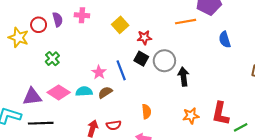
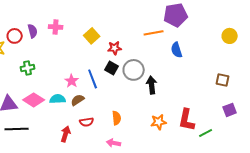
blue semicircle: (225, 40) -> (177, 50), moved
green cross: (52, 59) -> (28, 68), turned 32
red semicircle: (114, 125) -> (87, 122), moved

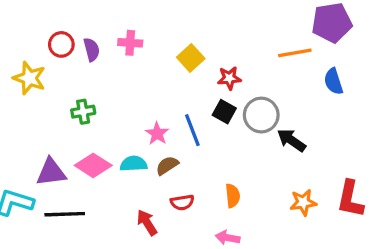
red circle: (15, 36) -> (61, 44), moved
black arrow: (152, 85) -> (291, 140), turned -48
red arrow: (66, 134) -> (147, 223), turned -49

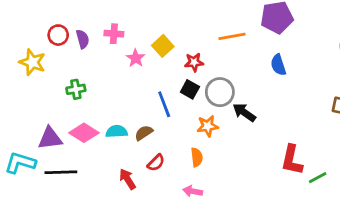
orange line: (295, 53) -> (232, 36), moved
pink star: (157, 134) -> (136, 58), moved
red semicircle: (182, 202) -> (156, 163), turned -36
orange star: (303, 202) -> (208, 126), moved

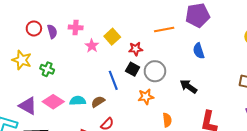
yellow star: (32, 62) -> (22, 60), moved
green cross: (76, 89) -> (47, 69), turned 32
black arrow: (244, 112) -> (189, 86), moved
purple triangle: (50, 138) -> (28, 106), turned 36
orange semicircle: (197, 157) -> (167, 120), moved

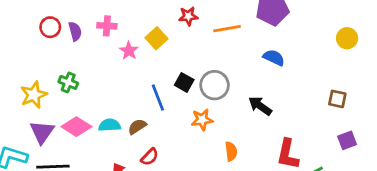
red star: (136, 49) -> (188, 16), moved
blue semicircle: (199, 51) -> (274, 58), turned 133
yellow star: (22, 60) -> (34, 95), moved, turned 30
purple triangle: (28, 106) -> (42, 132), turned 36

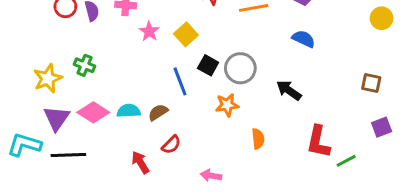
yellow square: (157, 38) -> (186, 34), moved

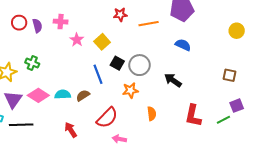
red semicircle: (171, 145) -> (107, 118), moved, size x1.6
green line: (346, 161) -> (223, 120), moved

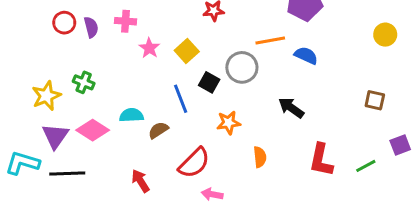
orange line: (149, 24) -> (270, 41), moved
gray circle: (139, 65) -> (242, 67), moved
cyan semicircle: (63, 94) -> (131, 115), moved
purple square: (237, 106) -> (400, 145), moved

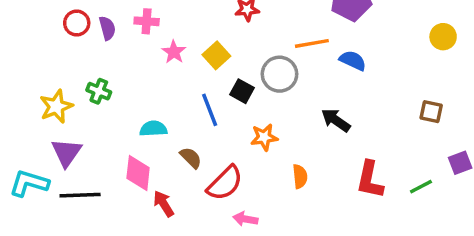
pink diamond: (93, 130) -> (138, 173), moved, turned 64
brown semicircle: (158, 130) -> (191, 158), moved, turned 78

